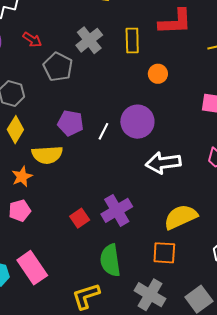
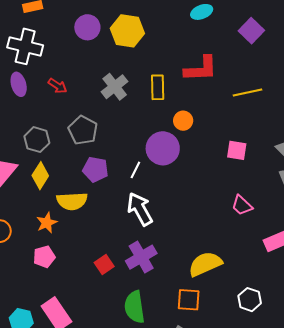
gray pentagon: (58, 67) -> (83, 130), moved
purple circle: (137, 122) -> (163, 148), moved
white line: (103, 131) -> (135, 170), moved
white arrow: (163, 163) -> (140, 209), moved, turned 68

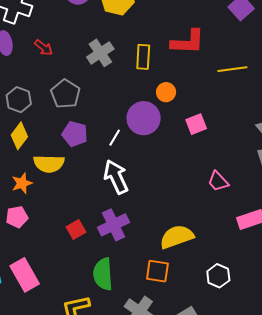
pink square: (237, 150) -> (196, 124), moved, turned -35

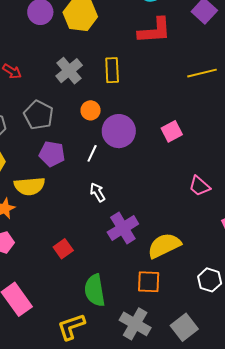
red L-shape: (188, 42) -> (155, 31), moved
orange circle: (166, 92) -> (91, 110), moved
white arrow: (116, 177) -> (98, 192), size x0.6
purple cross: (114, 225) -> (123, 228), moved

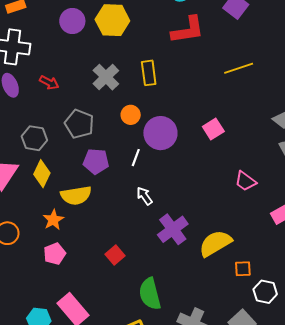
white hexagon: (210, 280) -> (265, 292), moved
orange square: (149, 282) -> (243, 269), moved, size x0.7

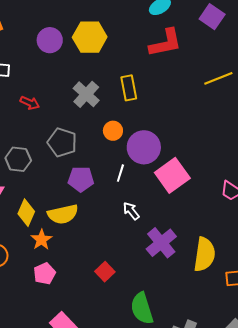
pink square: (213, 129) -> (172, 175), moved, size x1.6
yellow diamond: (42, 174) -> (26, 213), moved
yellow semicircle: (215, 243) -> (205, 254), turned 132

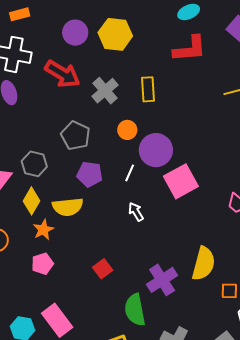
red arrow: (30, 103) -> (62, 74), moved, size x1.8
gray hexagon: (18, 159) -> (34, 164), moved
purple cross: (161, 243) -> (162, 280), moved

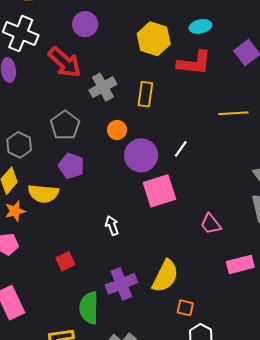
yellow hexagon: (115, 34) -> (154, 39), moved
white line: (130, 173) -> (181, 149), moved
white arrow: (136, 212) -> (112, 225), moved

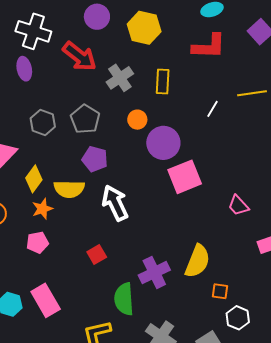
yellow hexagon: (154, 39) -> (144, 28), moved
gray hexagon: (19, 145) -> (43, 122), moved
white line: (181, 149) -> (213, 109), moved
white arrow: (112, 225) -> (115, 203), moved, size x1.8

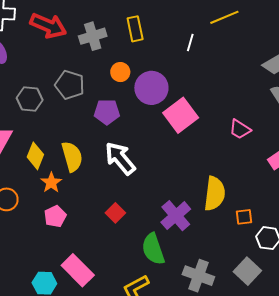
gray cross: (120, 78) -> (93, 36), turned 32
purple pentagon: (95, 159) -> (107, 112), moved
yellow semicircle: (69, 189) -> (72, 157), turned -92

